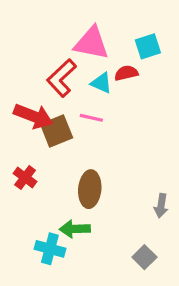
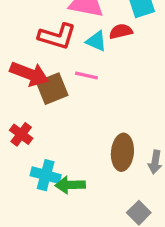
red L-shape: (62, 78) -> (57, 36), turned -120
brown ellipse: (90, 189) -> (122, 152), moved
cyan cross: (50, 249) -> (46, 175), moved

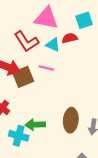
red L-shape: (57, 36) -> (26, 41), turned 40
green arrow: (70, 185) -> (35, 125), moved

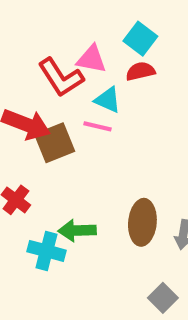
pink triangle: (46, 18) -> (91, 59), moved, size x0.7
cyan square: (84, 20) -> (140, 39), moved, turned -35
cyan triangle: (53, 45) -> (108, 100), moved

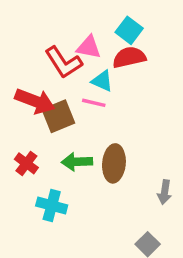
red semicircle: (140, 71) -> (129, 57), size x1.4
brown ellipse: (142, 222) -> (114, 163), moved
green arrow: (77, 231) -> (77, 162), moved

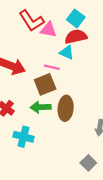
red L-shape: (63, 62) -> (31, 21), moved
cyan triangle: (102, 81) -> (67, 53), moved
brown square: (58, 116) -> (45, 84), moved

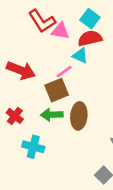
pink line: (52, 67) -> (64, 72), turned -49

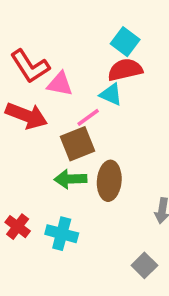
red L-shape: (42, 21) -> (30, 66), moved
pink triangle: (60, 31) -> (60, 84), moved
red cross: (15, 116) -> (18, 227), moved
cyan cross: (33, 147) -> (62, 234), moved

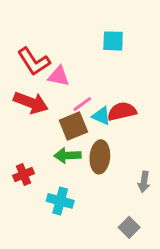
cyan square: (125, 42) -> (113, 41), turned -35
red semicircle: (125, 70) -> (122, 111), moved
cyan triangle: (111, 94) -> (101, 116), moved
red cross: (18, 227) -> (23, 175), moved, turned 30

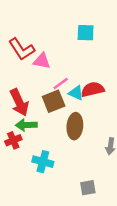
red arrow: (31, 103) -> (19, 102), moved, turned 44
green arrow: (68, 155) -> (26, 125), moved
gray square: (129, 227) -> (88, 188), moved, turned 35

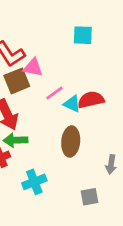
brown square: (54, 101) -> (17, 81), moved
cyan cross: (43, 162) -> (34, 182), turned -36
gray square: (88, 188) -> (90, 197), moved

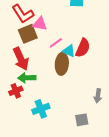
red semicircle: (91, 100) -> (83, 48), turned 126
brown ellipse: (71, 142) -> (62, 64), moved

